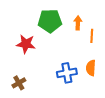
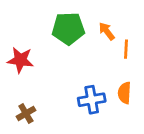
orange arrow: (78, 23) -> (107, 31), turned -40
red star: (26, 44) -> (20, 60), moved

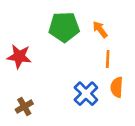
orange line: (126, 49) -> (108, 59), moved
blue cross: (92, 100) -> (86, 94), turned -35

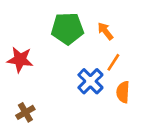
orange line: (108, 59) -> (113, 62), turned 30
blue cross: (86, 94) -> (90, 81), moved

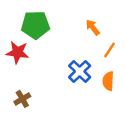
green pentagon: (67, 28) -> (35, 25), moved
orange line: (113, 62) -> (109, 50), moved

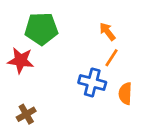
orange line: (109, 50) -> (112, 58), moved
blue cross: (80, 71) -> (92, 82), turned -30

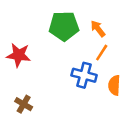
green pentagon: (41, 29) -> (64, 26), moved
brown cross: (26, 114) -> (24, 104), turned -30

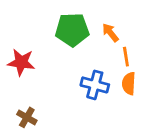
orange line: (102, 53) -> (126, 57), moved, turned -42
orange semicircle: (114, 85) -> (129, 83), moved

